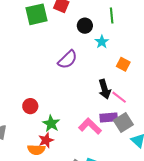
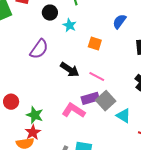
black arrow: (105, 89) -> (70, 70), moved, turned -30

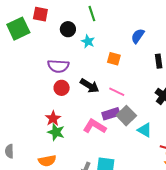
purple semicircle: (39, 49) -> (58, 66), turned 60
red circle: (11, 102) -> (62, 88), moved
red star: (33, 132) -> (53, 118), moved

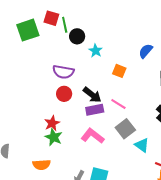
green line: (92, 14) -> (65, 25), moved
purple rectangle: (111, 114) -> (95, 110), moved

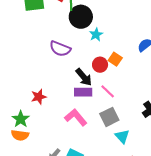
black circle: (77, 36) -> (81, 17), size x1.5
red circle: (64, 94) -> (100, 65), moved
green star: (54, 137) -> (21, 119), moved

